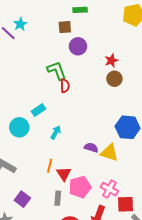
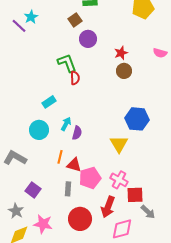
brown square: (65, 27) -> (75, 20), turned -32
cyan circle: (19, 127) -> (39, 130), moved
purple semicircle: (91, 148) -> (77, 133), moved, turned 88
yellow triangle: (109, 153) -> (119, 144), turned 42
red triangle: (64, 174) -> (74, 165), turned -42

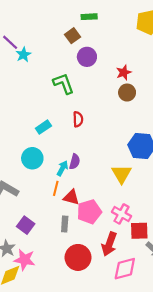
cyan star: (31, 17) -> (23, 55), moved
red semicircle: (75, 78) -> (78, 119), moved
cyan arrow: (66, 124) -> (62, 168), moved
pink star: (43, 224) -> (25, 260), moved

